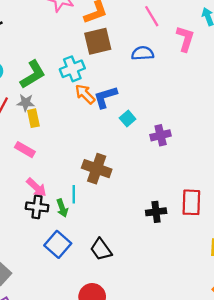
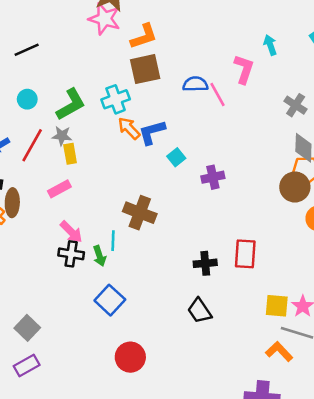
pink line: (152, 16) -> (218, 95), moved
pink rectangle: (25, 150) -> (59, 189), turned -60
blue square: (58, 244) -> (110, 300), moved
black trapezoid: (101, 249) -> (200, 311), moved

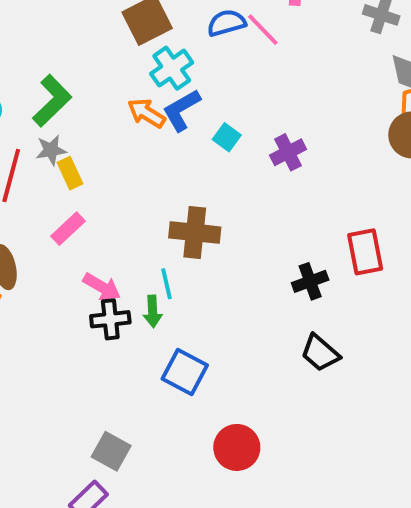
cyan cross: (116, 99) -> (172, 68), moved
green arrow: (99, 256) -> (153, 311), turned 30
gray square: (27, 328) -> (111, 451), moved

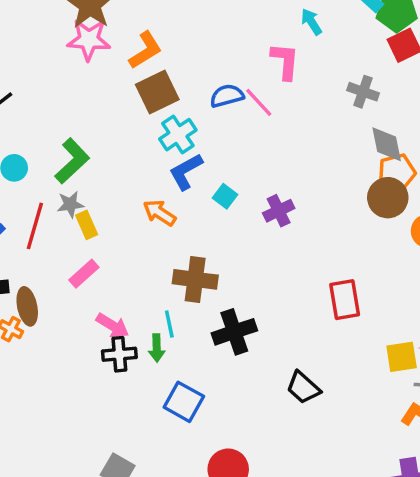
orange arrow: (146, 113) -> (160, 213), moved
black cross: (310, 281) -> (234, 332), moved, size x1.4

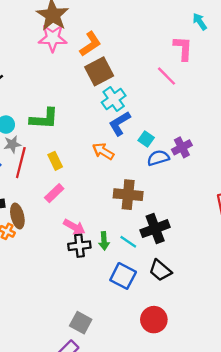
blue semicircle: (227, 96) -> (158, 158), moved
green L-shape: (72, 161) -> (44, 119), turned 48
gray star: (70, 204) -> (12, 144), moved
cyan line: (169, 324) -> (128, 242), moved, turned -42
black trapezoid: (303, 388) -> (160, 270), moved

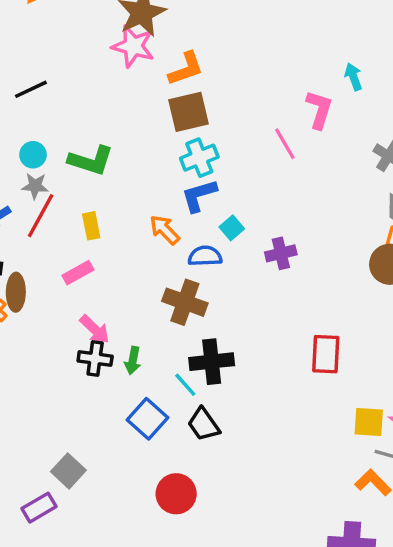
blue semicircle: (158, 158) -> (205, 256), moved
cyan line: (128, 242) -> (185, 385), moved

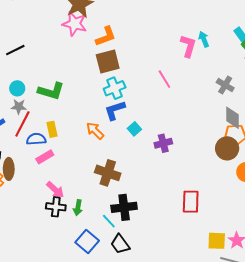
pink L-shape: (319, 109) -> (188, 46), moved
blue semicircle: (205, 256) -> (36, 139), moved

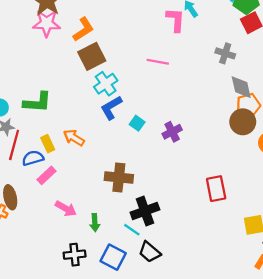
pink line: (164, 79) -> (158, 62), turned -36
orange arrow: (95, 131) -> (74, 138), moved
black cross: (56, 207) -> (75, 255), moved

